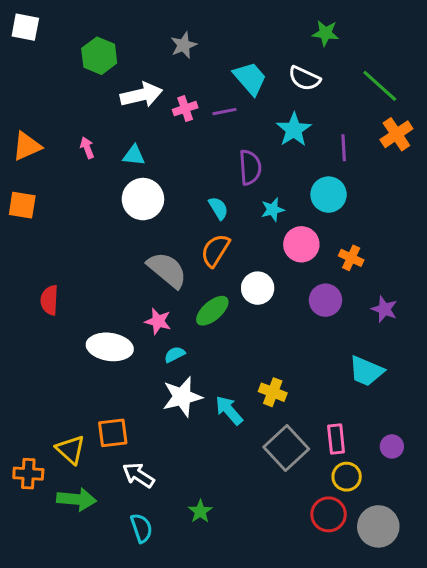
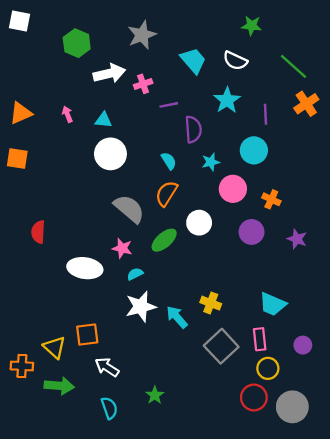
gray star: (184, 45) -> (142, 35), size x1.4
purple line: (224, 112) -> (169, 105), moved
cyan trapezoid: (366, 371) -> (273, 304), moved

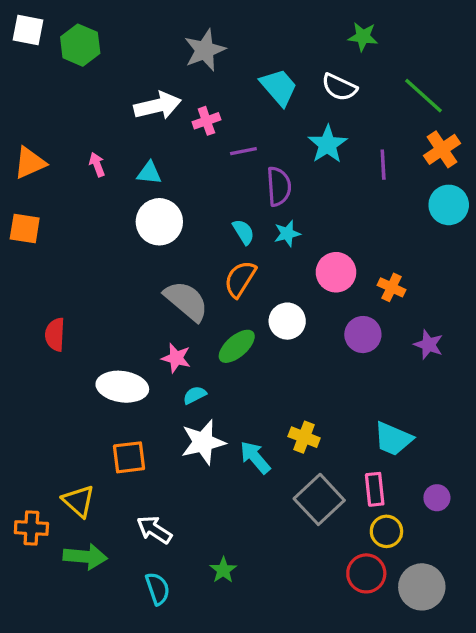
green hexagon: (77, 43) -> (80, 45), moved
cyan circle: (254, 150) -> (449, 205), moved
cyan star: (211, 162) -> (287, 234), moved
orange square: (87, 335) -> (129, 457), moved

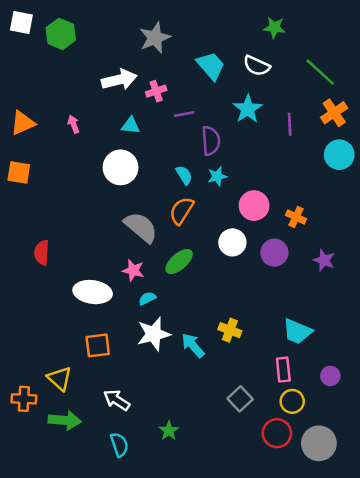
cyan triangle: (149, 173) -> (131, 125), moved
white circle: (287, 321) -> (232, 242), moved
gray square: (319, 499) -> (240, 399), moved, size x0.7

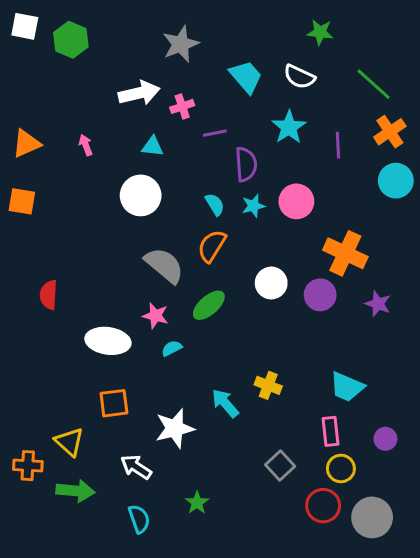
pink circle: (254, 206) -> (296, 201), moved
orange cross: (296, 217) -> (345, 253), size x1.8
white star: (154, 334) -> (175, 428), moved

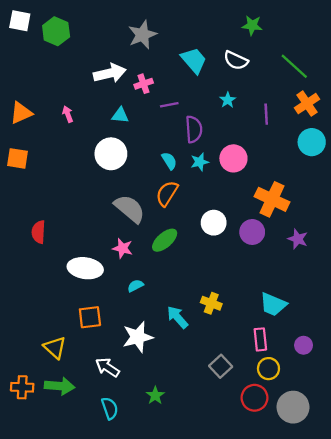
cyan star: (289, 127) -> (228, 100), size x0.6
cyan semicircle: (172, 348) -> (135, 286), moved
orange cross: (28, 466) -> (22, 387), moved

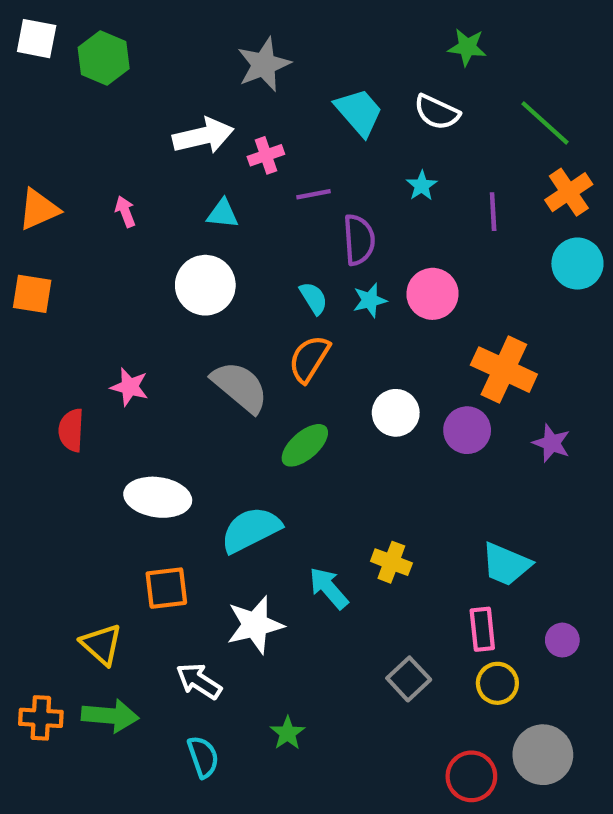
pink star: (123, 248) -> (130, 387), moved
cyan semicircle: (135, 286) -> (251, 530), size x2.0
red circle: (254, 398) -> (471, 776), moved

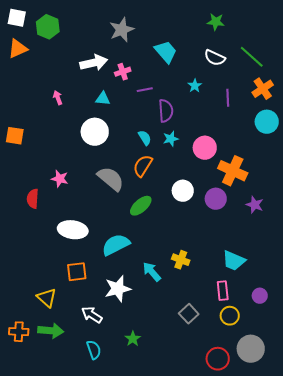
white semicircle: (437, 112) -> (215, 58), moved
orange triangle: (39, 209) -> (18, 49), moved
pink circle: (432, 294) -> (205, 148), moved

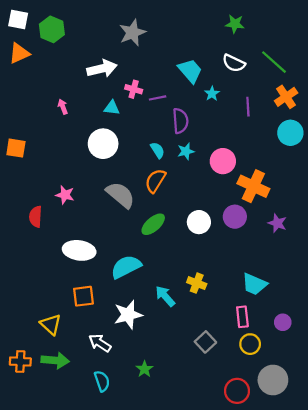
cyan trapezoid: (166, 52) -> (190, 71), moved
pink cross: (123, 72) -> (134, 89), moved, turned 35
white circle: (183, 191) -> (199, 222), moved

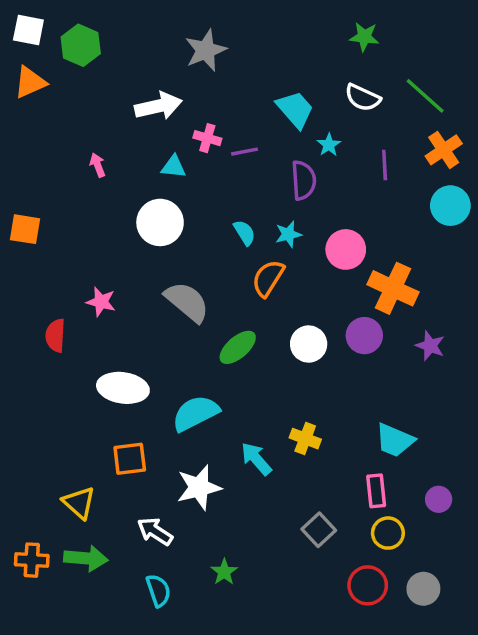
purple semicircle: (180, 121) -> (304, 180), moved
orange semicircle: (155, 181) -> (268, 278), moved
gray circle: (273, 380) -> (423, 589), size x0.7
red circle: (237, 391) -> (368, 585), moved

